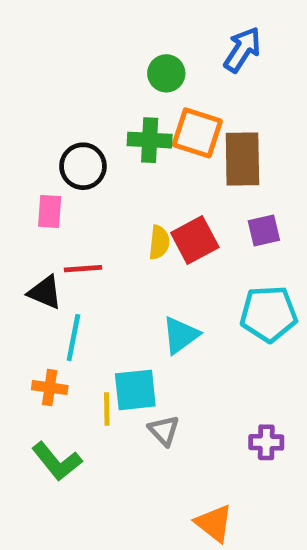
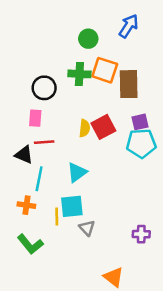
pink rectangle: (50, 211) -> (35, 118), moved
cyan pentagon: (269, 314) -> (141, 143), moved
cyan triangle: (181, 335) -> (77, 172), moved

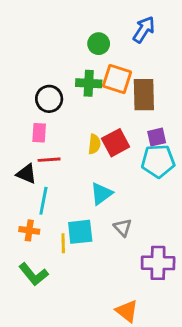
cyan triangle: (77, 172) -> (101, 194), moved
gray triangle: (87, 228) -> (123, 228), moved
purple cross: (141, 234) -> (158, 263), size x1.6

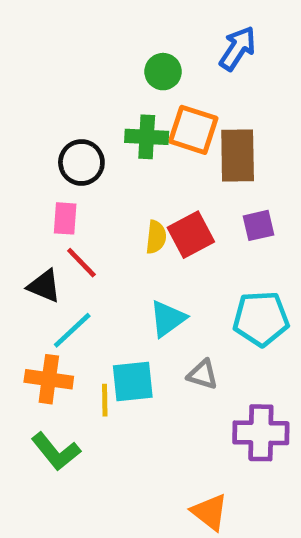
red line: (49, 160) -> (81, 263), turned 50
cyan pentagon: (158, 161) -> (261, 319), moved
cyan line: (43, 201) -> (72, 330), turned 36
gray triangle: (123, 228) -> (203, 375), turned -30
orange cross: (29, 230) -> (49, 379), size x1.4

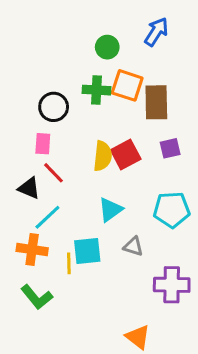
yellow semicircle: (156, 237) -> (103, 156), size x1.4

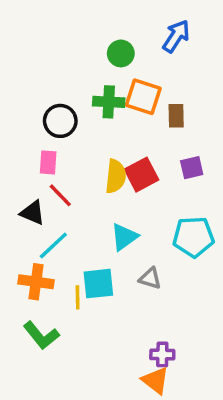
brown rectangle: (156, 102) -> (176, 116), size x0.6
purple cross: (172, 285) -> (162, 354), moved, size x0.6

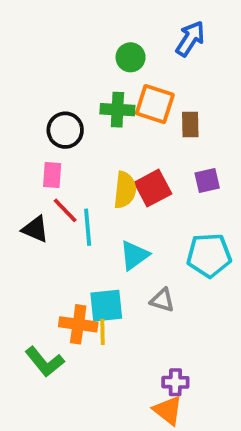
cyan line: (53, 245) -> (88, 227), moved, turned -52
orange cross: (36, 282) -> (78, 324), moved
yellow line: (78, 297) -> (103, 332), moved

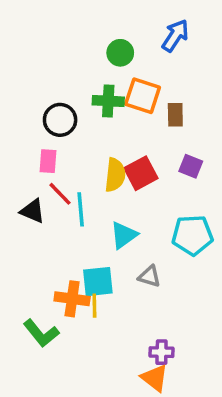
purple square: (207, 181) -> (191, 166), turned 35

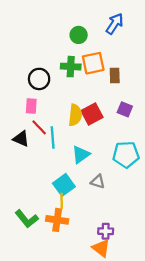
orange square: (143, 96) -> (93, 63), turned -30
cyan square: (98, 282) -> (64, 185), turned -30
orange cross: (72, 299) -> (57, 220), moved

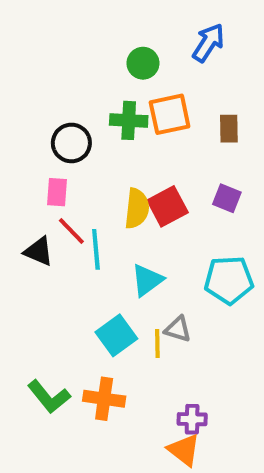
brown rectangle: (115, 76) -> (229, 129), moved
yellow line: (62, 201) -> (157, 343), moved

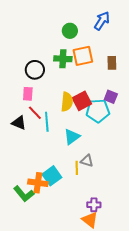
cyan pentagon: (229, 280) -> (98, 111), moved
cyan square: (116, 335) -> (52, 176), moved
orange cross: (104, 399) -> (38, 183), moved

